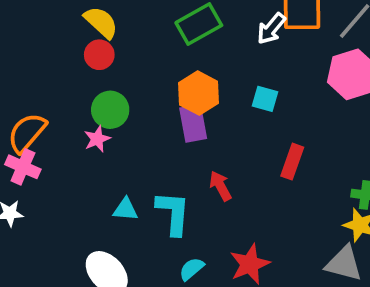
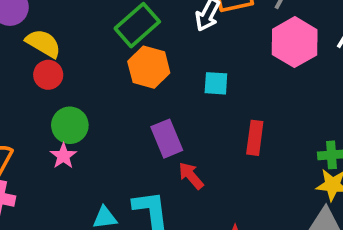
orange hexagon: (198, 93) -> (149, 67), moved
purple rectangle: (193, 123) -> (167, 139), moved

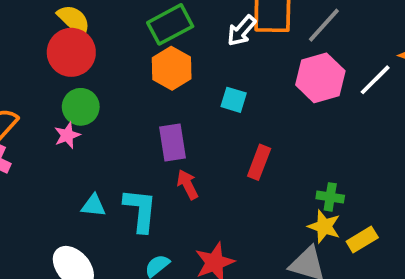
red circle: (48, 75) -> (71, 52), size x1.6

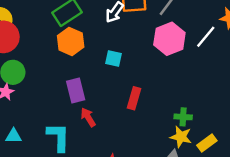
cyan triangle: (93, 205) -> (13, 136), moved

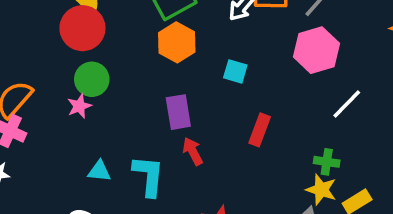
white line: (206, 37) -> (347, 104), moved
cyan triangle: (13, 136) -> (99, 171), moved

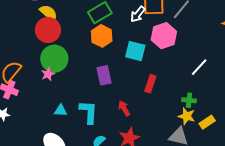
pink hexagon: (316, 50) -> (164, 36), moved
cyan square: (235, 71) -> (135, 51), size x1.5
green circle: (92, 79) -> (54, 59), size x1.4
red arrow: (193, 151) -> (124, 108), moved

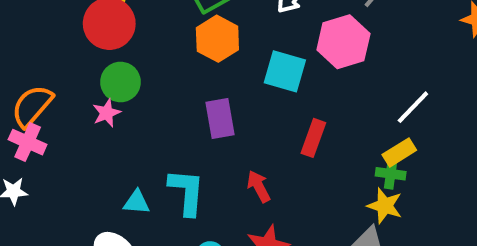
green circle: (54, 59) -> (120, 82), size x0.7
cyan triangle: (61, 110) -> (137, 202), moved
yellow rectangle: (207, 122) -> (399, 152), moved

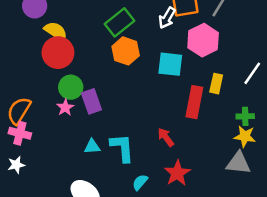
purple rectangle: (220, 119) -> (91, 101), moved
red rectangle: (313, 138) -> (194, 102), size x1.4
yellow rectangle: (399, 152) -> (216, 84), moved, turned -36
cyan triangle: (137, 202) -> (92, 147), moved

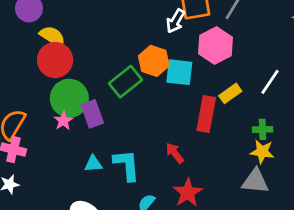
green rectangle: (119, 22) -> (126, 82), moved
orange hexagon: (126, 51) -> (154, 61), moved
yellow rectangle: (216, 84) -> (230, 93), turned 42
green circle: (71, 87) -> (69, 98), size x1.4

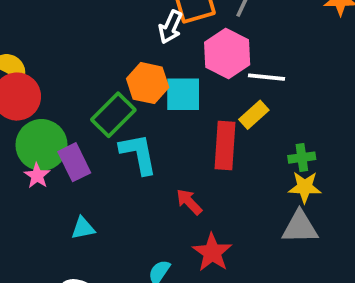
white line: (270, 82) -> (266, 77), moved, turned 68
cyan L-shape: (127, 165) -> (138, 154), moved

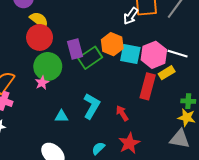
pink hexagon: (227, 53) -> (154, 55), moved
cyan L-shape: (138, 154) -> (92, 106), moved, turned 30
purple rectangle: (74, 162) -> (75, 49), moved

